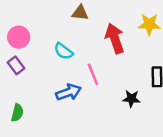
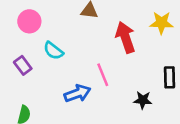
pink circle: (19, 37) -> (29, 21), moved
cyan semicircle: (63, 51) -> (53, 51), moved

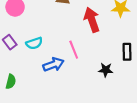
cyan semicircle: (53, 51) -> (34, 43), moved, turned -56

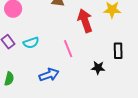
blue arrow: (53, 65) -> (49, 75), moved

